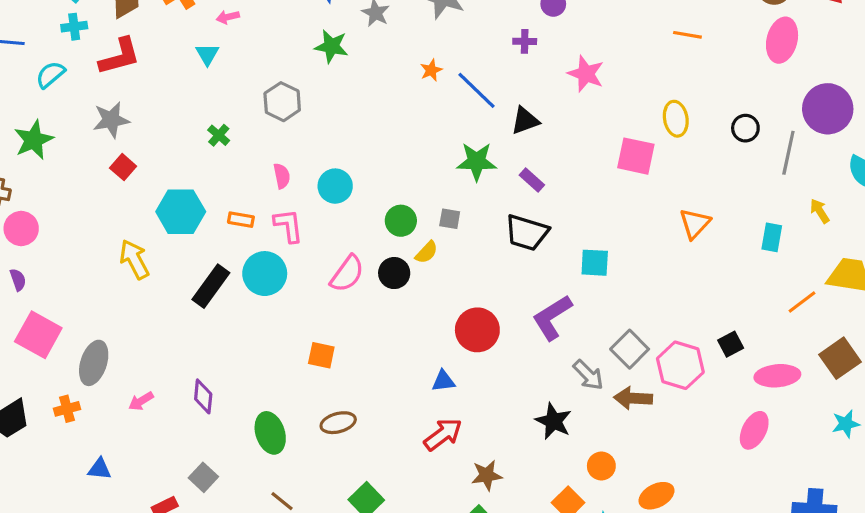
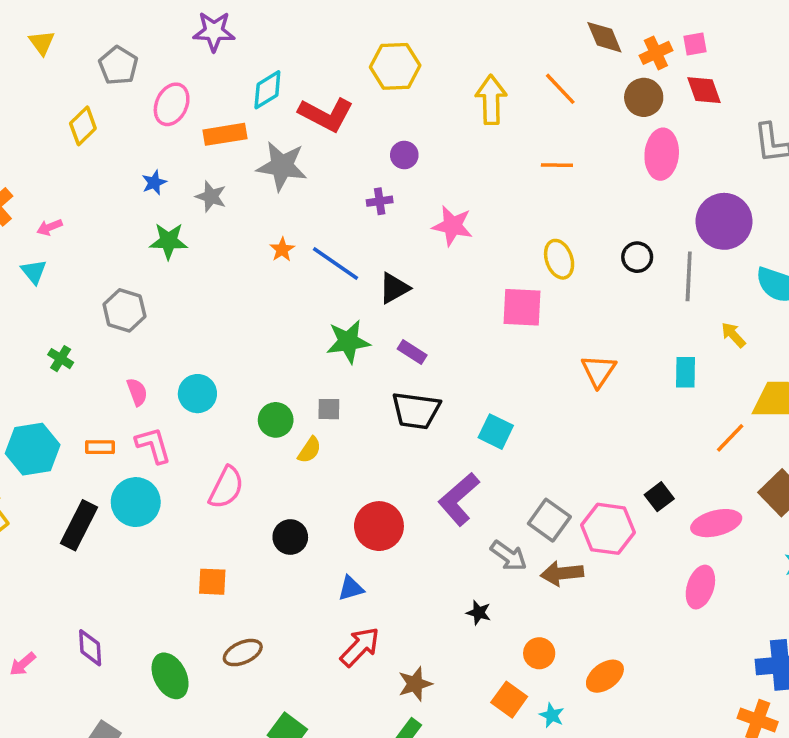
cyan square: (595, 263) -> (496, 432), turned 32
black circle: (394, 273) -> (290, 537), moved
black star: (553, 421) -> (479, 613), size x0.6

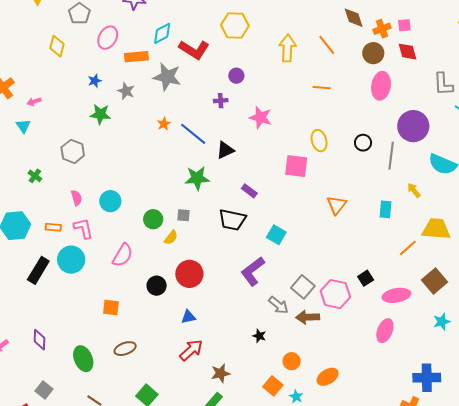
yellow diamond: (83, 126) -> (57, 46), turned -35
purple rectangle: (412, 352) -> (249, 191), moved
red circle: (379, 526) -> (189, 274), moved

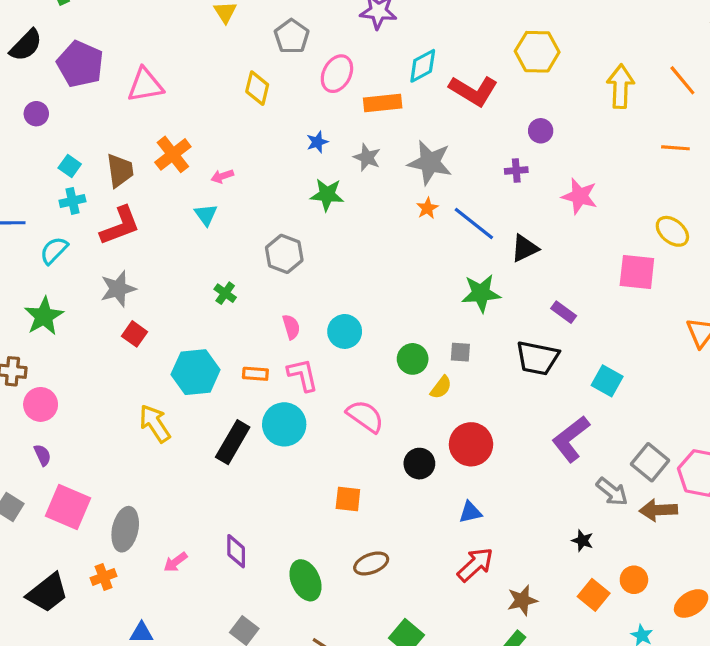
gray star: (167, 77) -> (430, 163), moved
yellow ellipse: (319, 141) -> (672, 231), turned -35
pink semicircle: (123, 255) -> (365, 416), turned -85
orange square: (273, 386) -> (594, 595), moved

